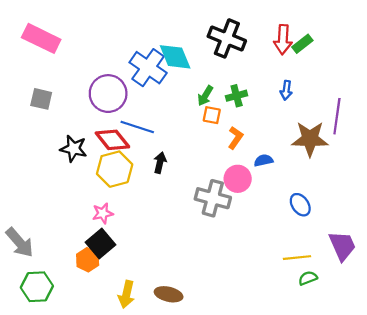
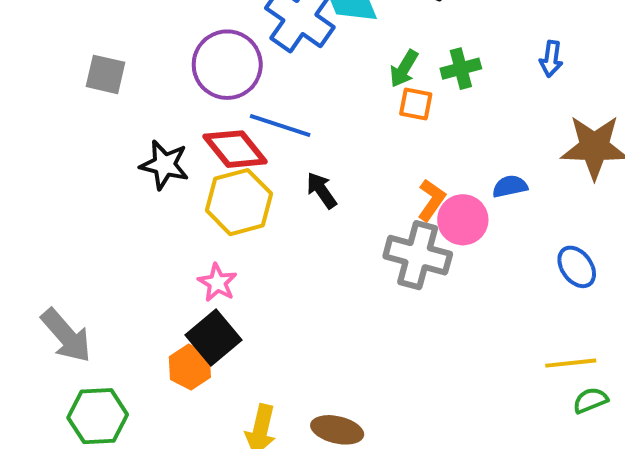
orange L-shape: (235, 138) -> (431, 200), moved
black arrow: (160, 163) -> (321, 190), turned -48
pink star: (103, 213) -> (217, 283), turned -30

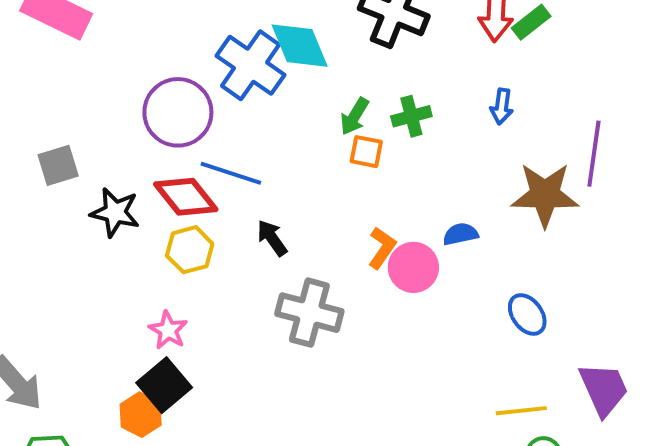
gray square: (105, 74) -> (58, 165), moved, turned -30
yellow hexagon: (239, 202) -> (190, 250), size x0.7
gray cross: (418, 255) -> (309, 313), moved

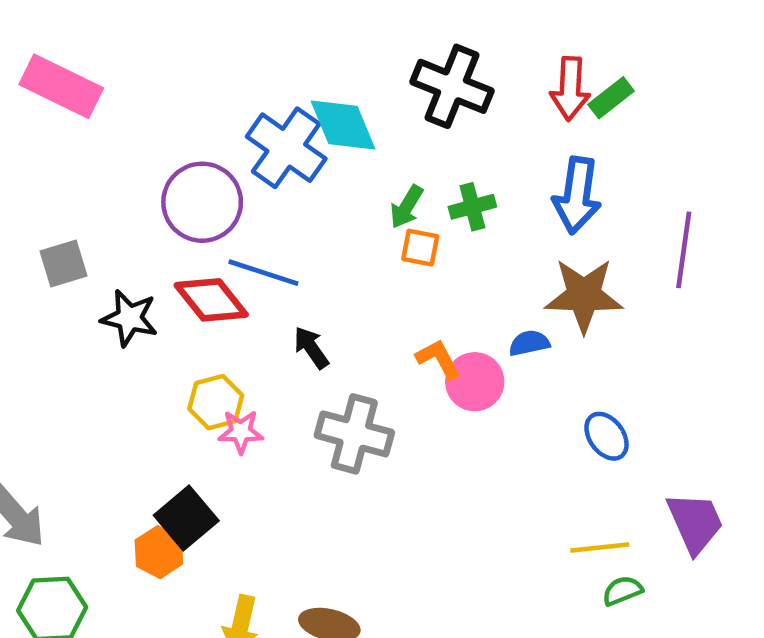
blue arrow: (502, 106) -> (577, 195), size x1.8
brown star: (545, 195) -> (584, 295), moved
orange L-shape: (382, 248) -> (438, 359), turned -63
yellow hexagon: (190, 250) -> (216, 402), moved
pink star: (168, 330) -> (241, 432), moved, turned -30

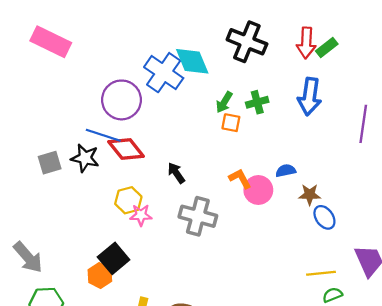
gray square: (64, 264) -> (50, 163), moved
blue line: (263, 273) -> (103, 135), moved
brown star: (584, 295) -> (310, 195), moved, size x0.6

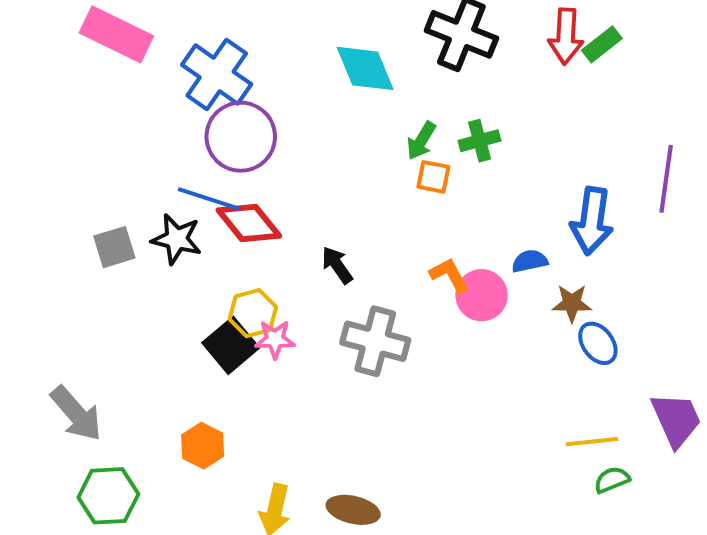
blue cross: (164, 73) -> (217, 74), moved
blue arrow: (310, 97) -> (592, 221), moved
black square: (114, 258) -> (231, 345), moved

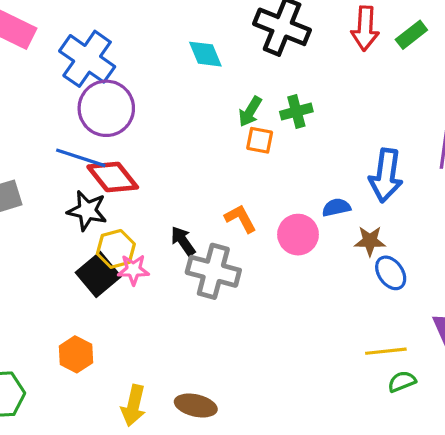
green rectangle: (602, 44) -> (411, 35), moved
cyan diamond: (365, 68) -> (205, 54), size x0.7
black star: (177, 239) -> (87, 211), moved
black arrow: (337, 265) -> (183, 241), moved
orange L-shape: (449, 275) -> (240, 219), moved

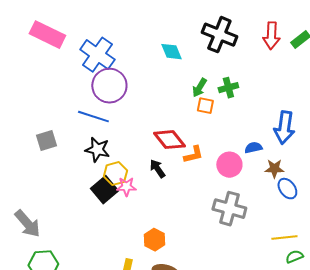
red diamond: (113, 177) -> (169, 140), moved
orange L-shape: (240, 219) -> (193, 155), turned 105
gray cross: (213, 271) -> (229, 209), moved
orange hexagon: (76, 354) -> (154, 240), moved

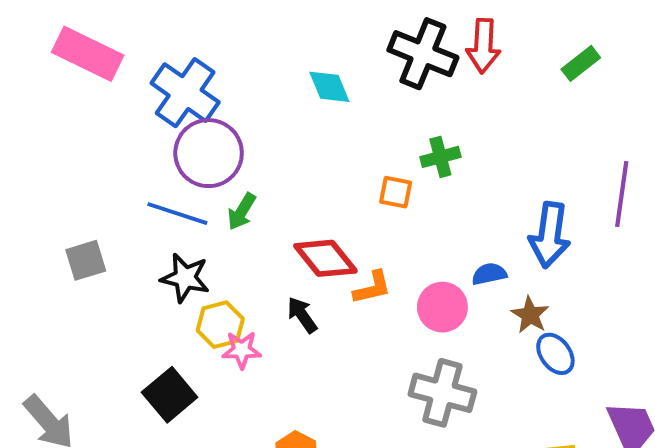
red arrow: (271, 36) -> (483, 46), moved
green arrow: (199, 88) -> (242, 212), moved
brown star: (274, 169) -> (530, 315), turned 30
black square: (104, 190) -> (170, 395), moved

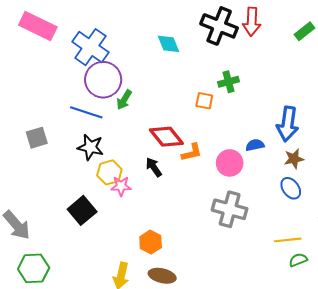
green arrow: (242, 212) -> (124, 100), moved
brown star: (530, 315) -> (294, 159), moved, turned 30

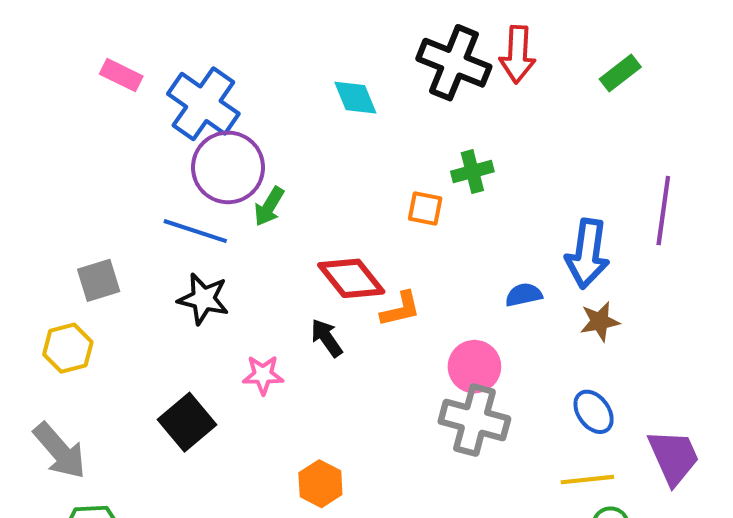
pink rectangle: (38, 26) -> (121, 75), moved, size x0.6
pink circle: (230, 163) -> (474, 367), moved
yellow hexagon: (109, 172) -> (68, 348), moved
blue ellipse: (291, 188) -> (594, 412), moved

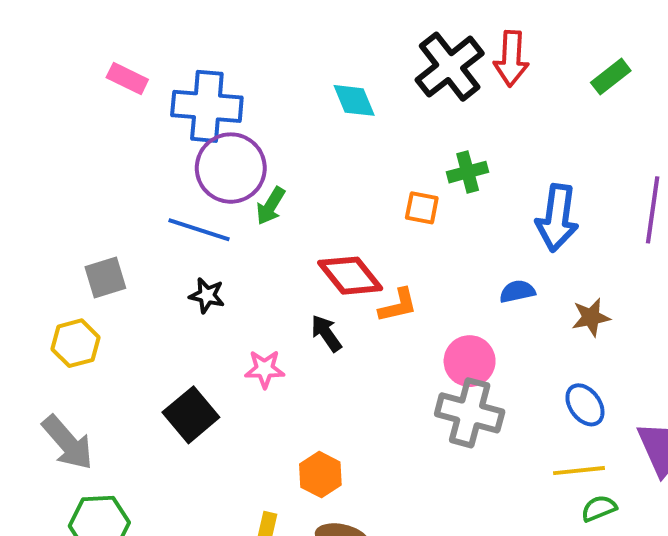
black cross: (454, 63) -> (450, 67), turned 30
blue cross: (203, 104) -> (207, 106), turned -30
blue arrow: (587, 254) -> (557, 218), moved
black star: (203, 299) -> (207, 295), size x0.7

